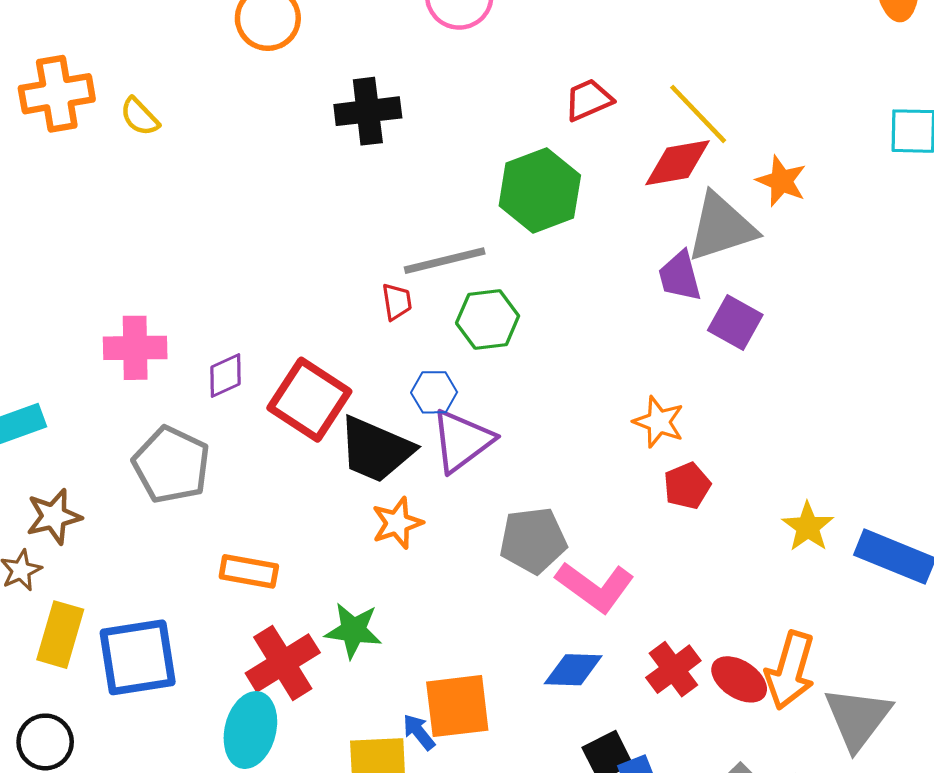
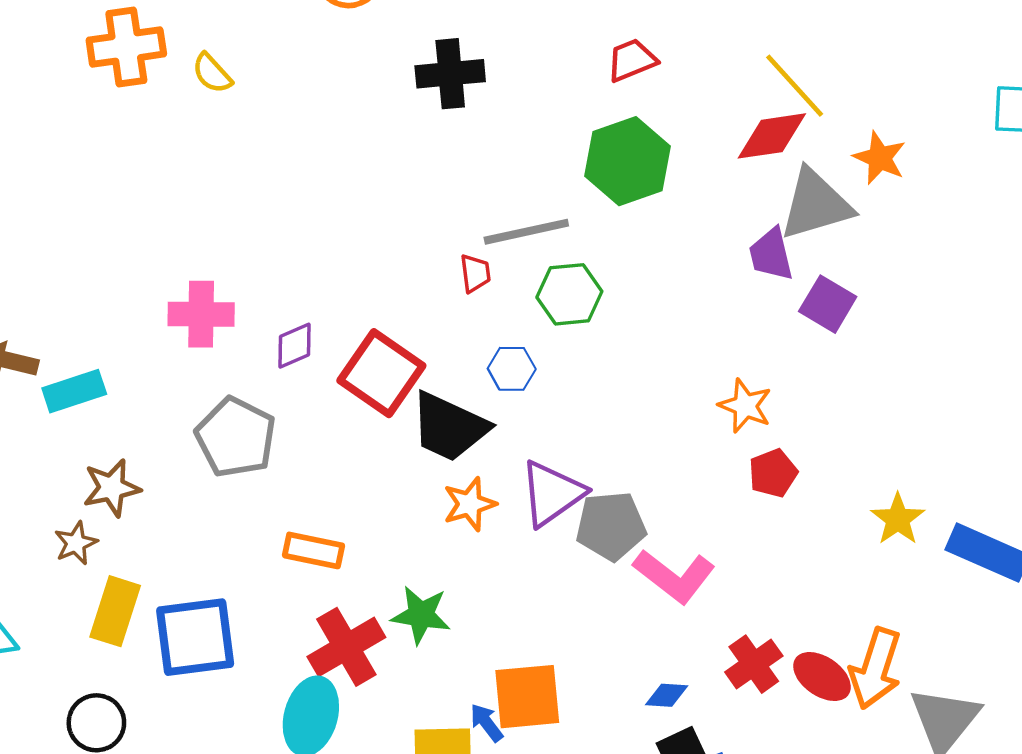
red trapezoid: (588, 100) -> (632, 60), moved
purple triangle: (462, 441) -> (552, 493), moved
blue diamond: (573, 670) -> (667, 695), moved, size x0.7

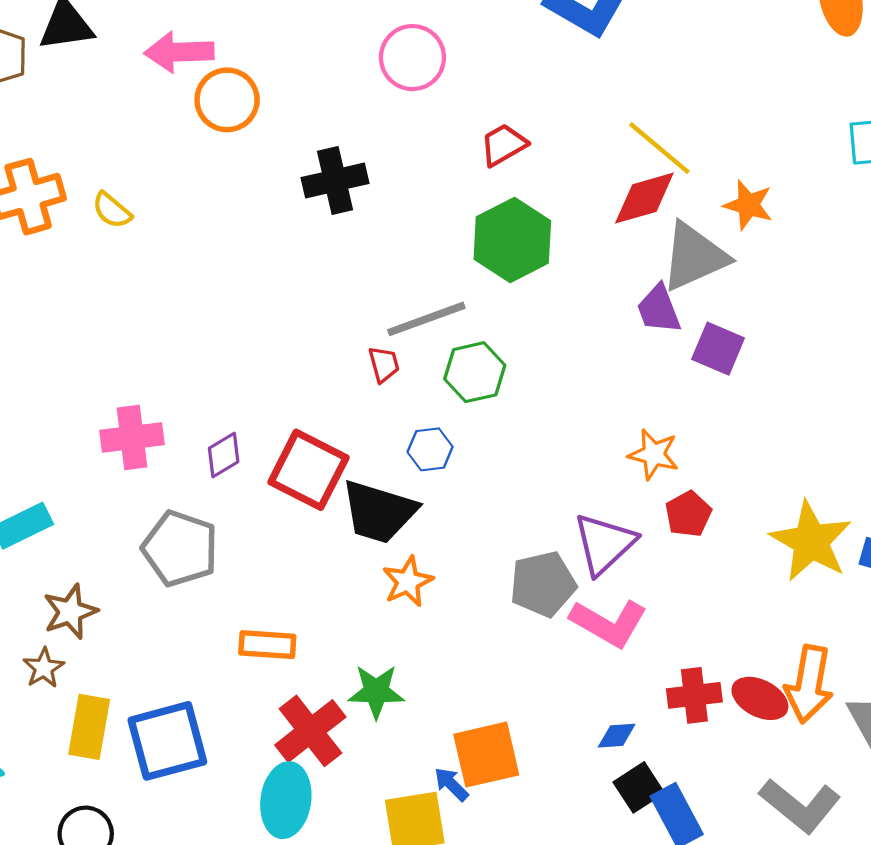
purple triangle: (552, 493) -> (604, 544), moved
yellow star: (898, 519) -> (811, 541), size x1.6
red cross: (754, 664) -> (694, 695), turned 36

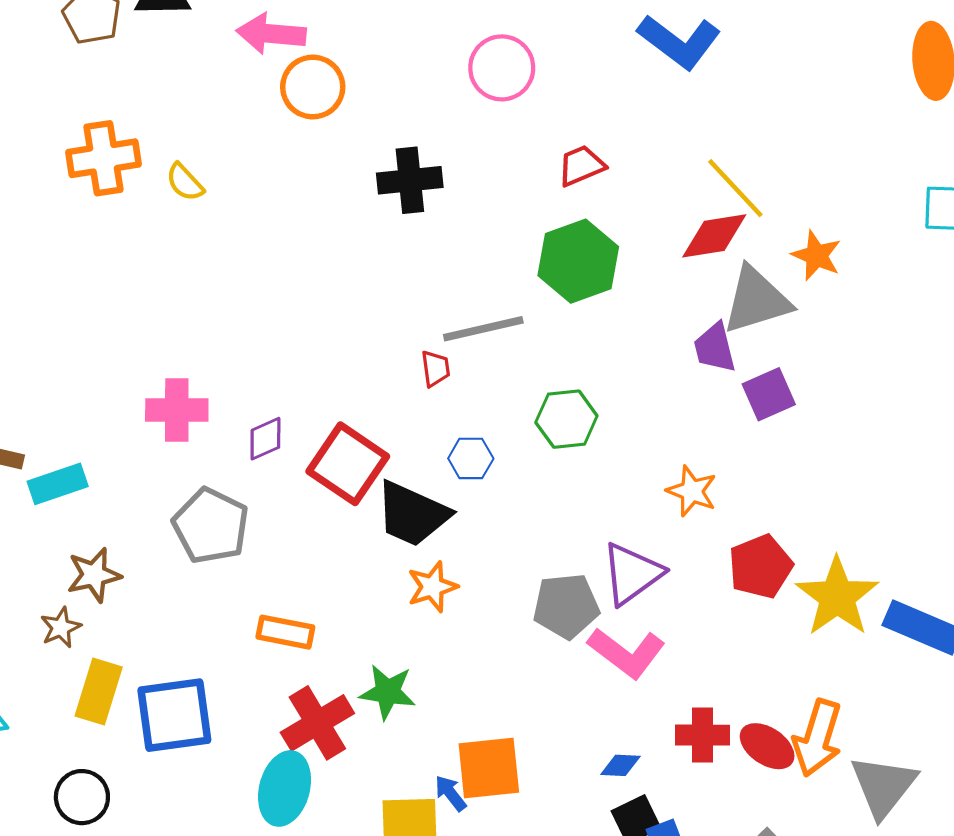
purple square: (718, 349) -> (769, 394), turned 36
green hexagon: (475, 372) -> (566, 419), moved
red pentagon: (688, 514) -> (761, 567), moved, size x1.4

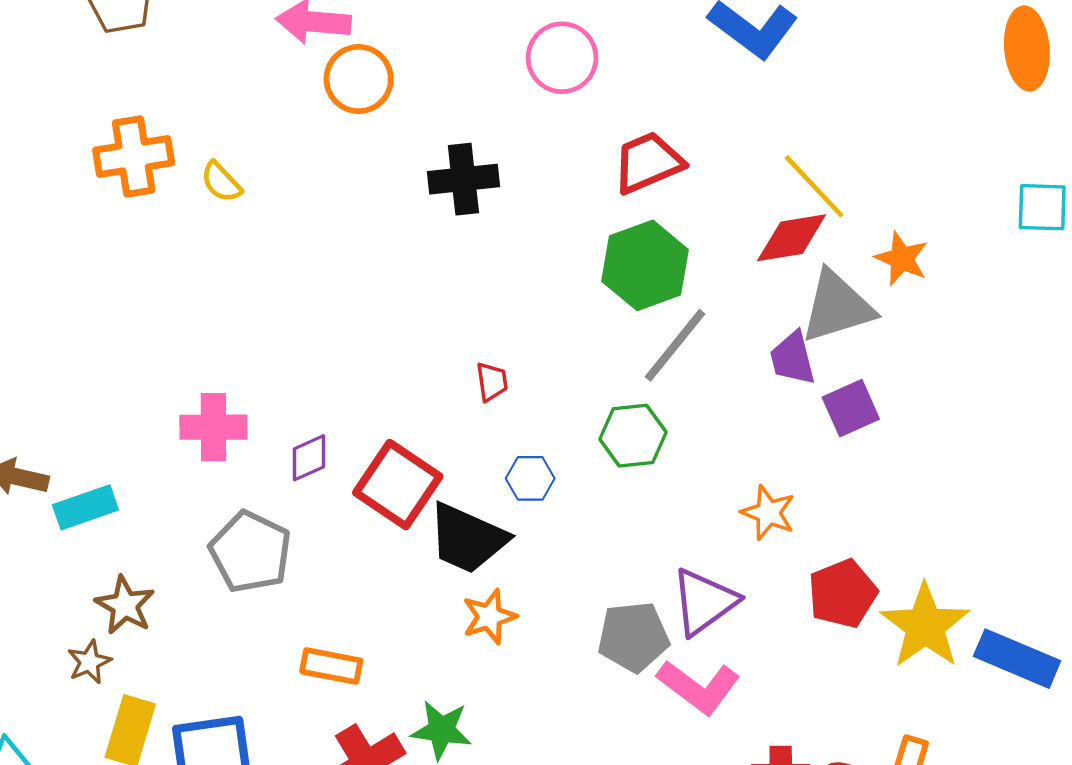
red trapezoid: (581, 166) -> (648, 163), size x1.4
gray line: (483, 329) -> (675, 345), moved, turned -38
brown star: (94, 575) -> (125, 605), turned -30

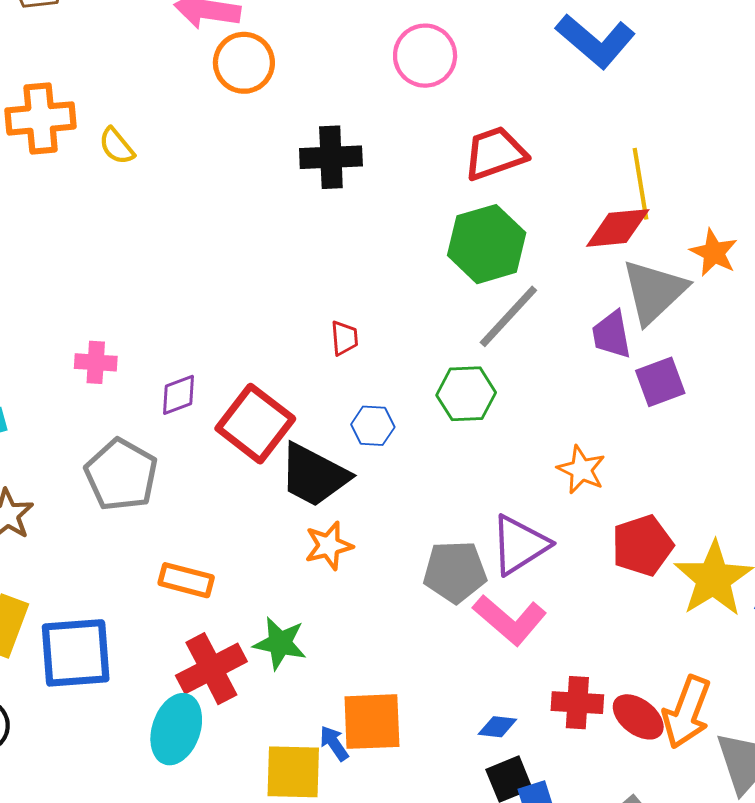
yellow line: (814, 186) -> (640, 184), turned 30
gray triangle: (837, 307) -> (654, 292), turned -30
pink cross: (213, 427) -> (96, 362), size x0.7

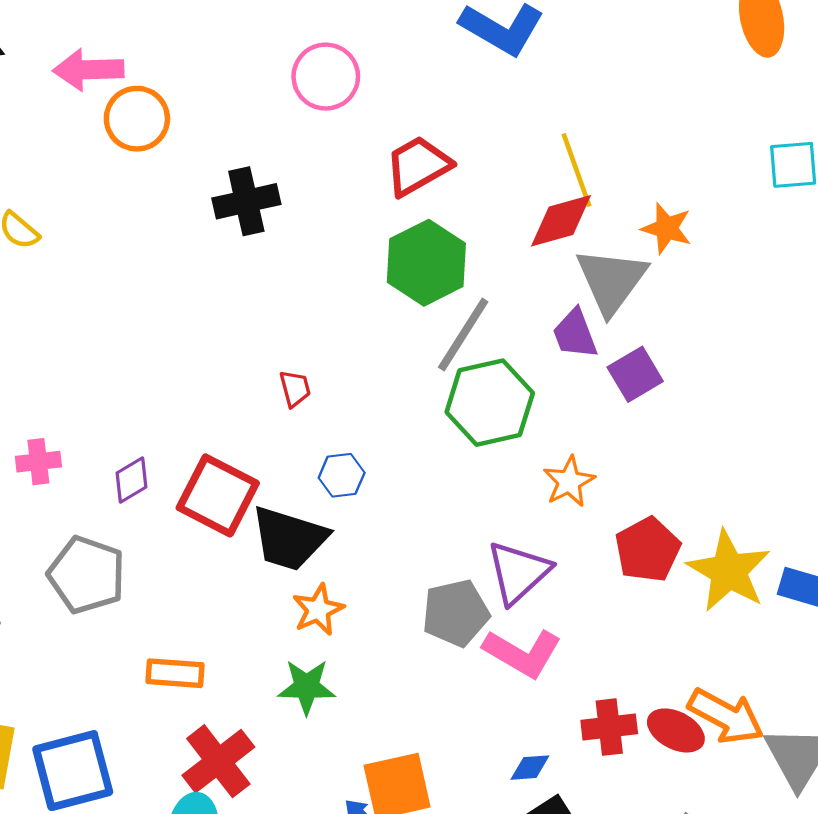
green hexagon: (466, 394) -> (490, 403), moved, size x1.4
orange star: (581, 470) -> (569, 482), turned 30
green star: (280, 643) -> (307, 687), moved
orange arrow: (687, 712) -> (726, 716), turned -72

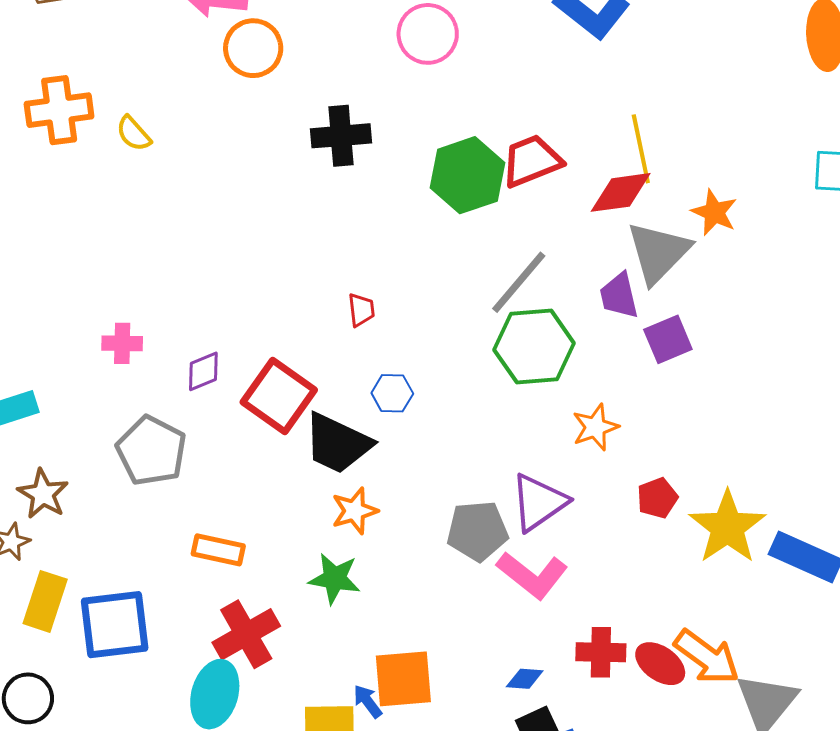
red trapezoid: (418, 166) -> (532, 161), moved
green hexagon: (426, 263) -> (467, 175), moved
red pentagon: (648, 550) -> (657, 498), size x0.7

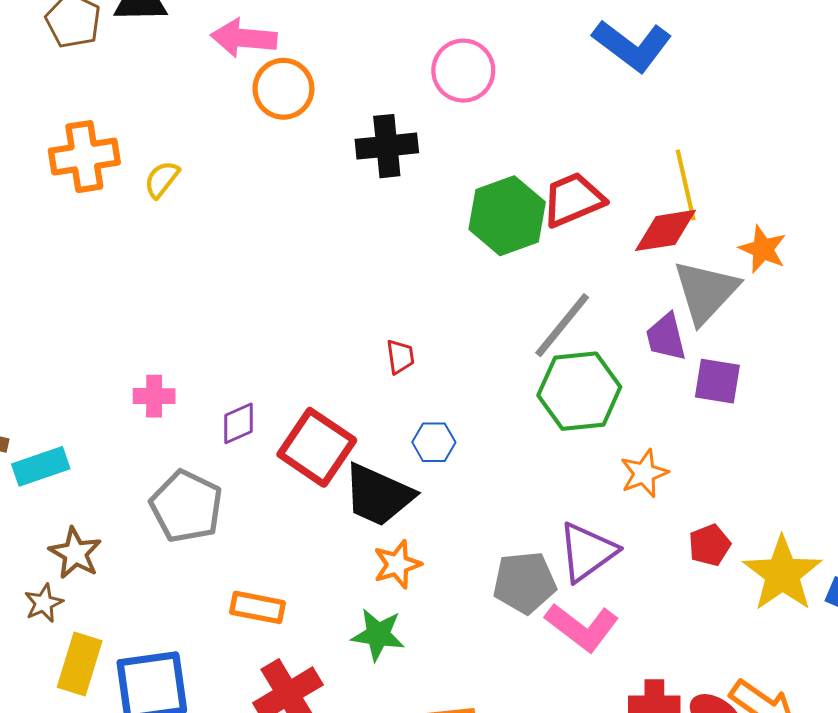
yellow semicircle: (134, 134) -> (162, 179), turned 81
black cross: (341, 136) -> (387, 146), moved
purple square: (668, 339) -> (717, 381), turned 33

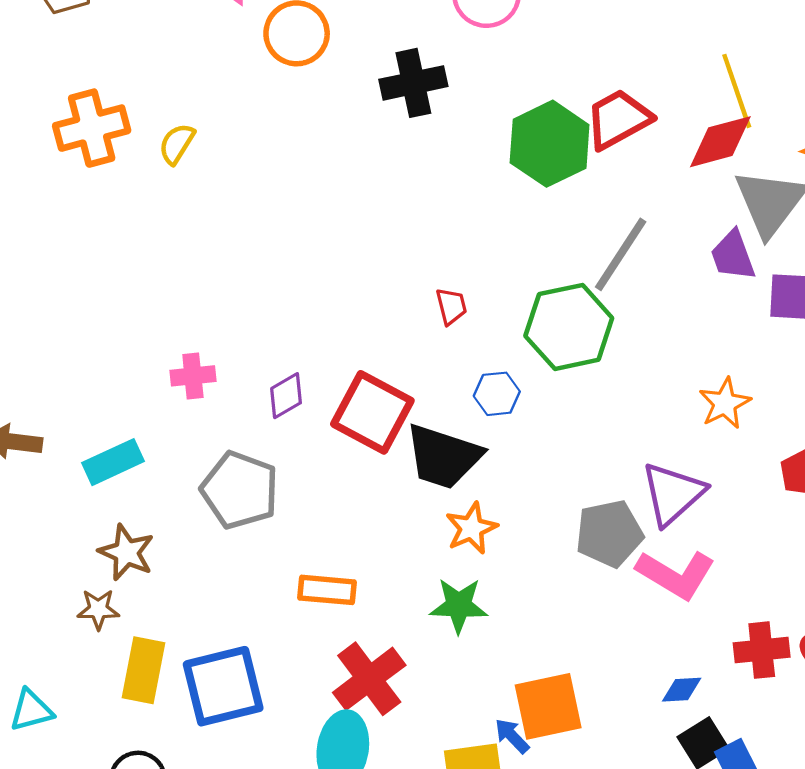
green hexagon: (579, 391) -> (569, 327), moved
cyan rectangle: (41, 466) -> (113, 462), moved
brown star: (44, 603) -> (98, 609), turned 30

